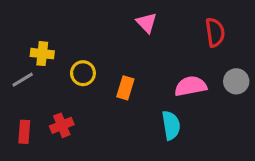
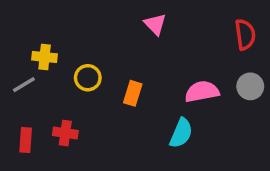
red semicircle: (215, 32) -> (245, 35), moved
red cross: (62, 125) -> (65, 133), turned 30
cyan semicircle: (171, 125) -> (181, 133), turned 32

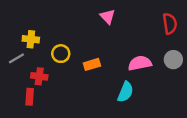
orange rectangle: (133, 93) -> (92, 64), turned 56
red cross: (65, 133) -> (39, 76), moved
red rectangle: (26, 140) -> (30, 97), moved

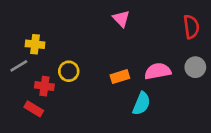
yellow circle: (61, 54) -> (69, 71), moved
orange rectangle: (92, 64) -> (120, 77), moved
red rectangle: (30, 97) -> (34, 109), turned -63

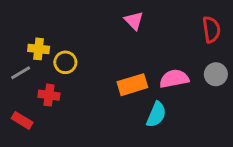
yellow circle: (69, 71) -> (65, 62), moved
orange rectangle: (120, 77) -> (132, 85), size x1.4
red rectangle: (34, 109) -> (22, 120), moved

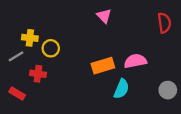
gray circle: (216, 74) -> (168, 90), moved

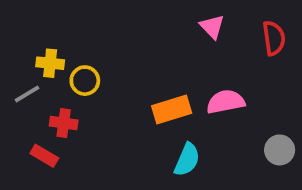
pink triangle: (104, 16) -> (212, 27), moved
cyan semicircle: (121, 89) -> (187, 160), moved
red rectangle: (17, 94) -> (44, 156), moved

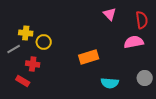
pink semicircle: (226, 102) -> (134, 42), moved
cyan semicircle: (187, 160) -> (110, 83), moved, turned 72

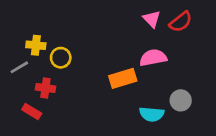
red semicircle: (142, 20) -> (181, 22), moved, turned 60
pink semicircle: (134, 42) -> (153, 58), moved
gray circle: (145, 78) -> (181, 100), moved

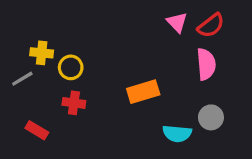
pink semicircle: (153, 58) -> (206, 64), moved, turned 96
red cross: (45, 88) -> (74, 103), moved

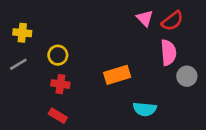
yellow cross: (42, 53) -> (22, 33), moved
gray circle: (211, 117) -> (187, 76), moved
red rectangle: (37, 130) -> (58, 116), moved

